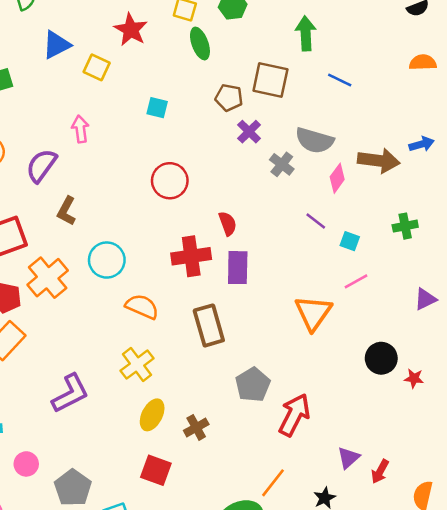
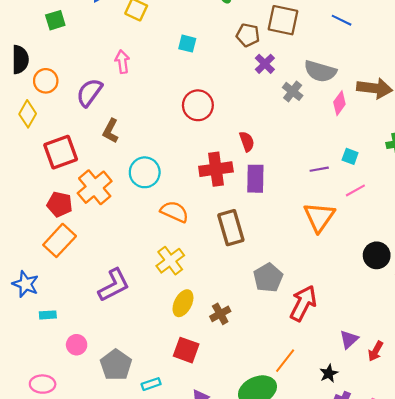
purple line: (316, 221) -> (319, 169), moved, turned -48

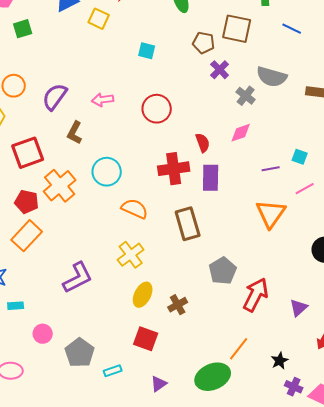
pink arrow: (122, 62) -> (103, 100), moved, turned -90
pink diamond: (339, 103) -> (241, 133), moved, turned 35
purple triangle: (349, 339) -> (299, 308), moved

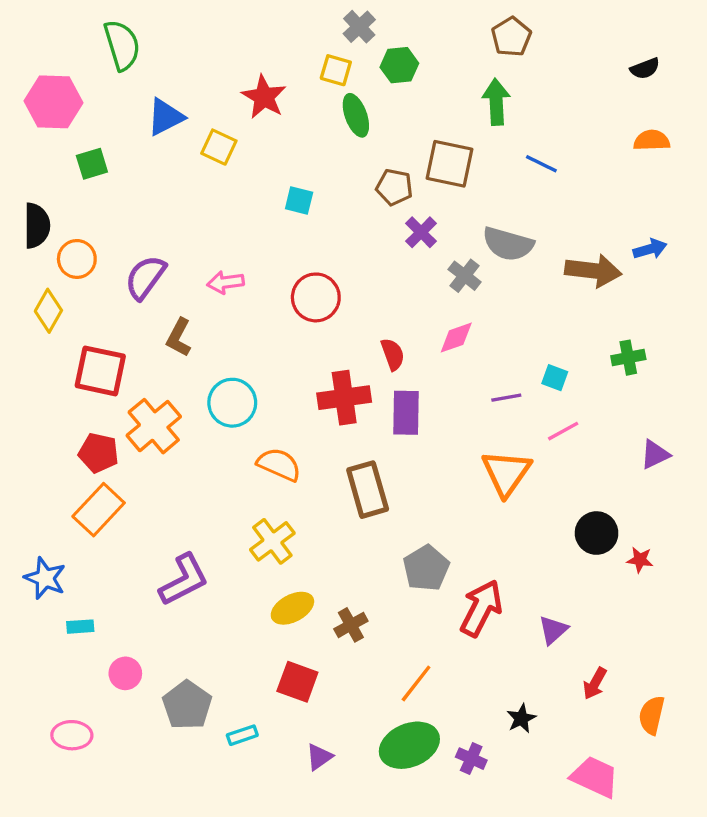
red square: (28, 153) -> (100, 371), turned 32
yellow ellipse: (143, 295) -> (292, 608), turned 35
orange line: (239, 349) -> (416, 683), moved
purple cross: (294, 387) -> (471, 759), moved

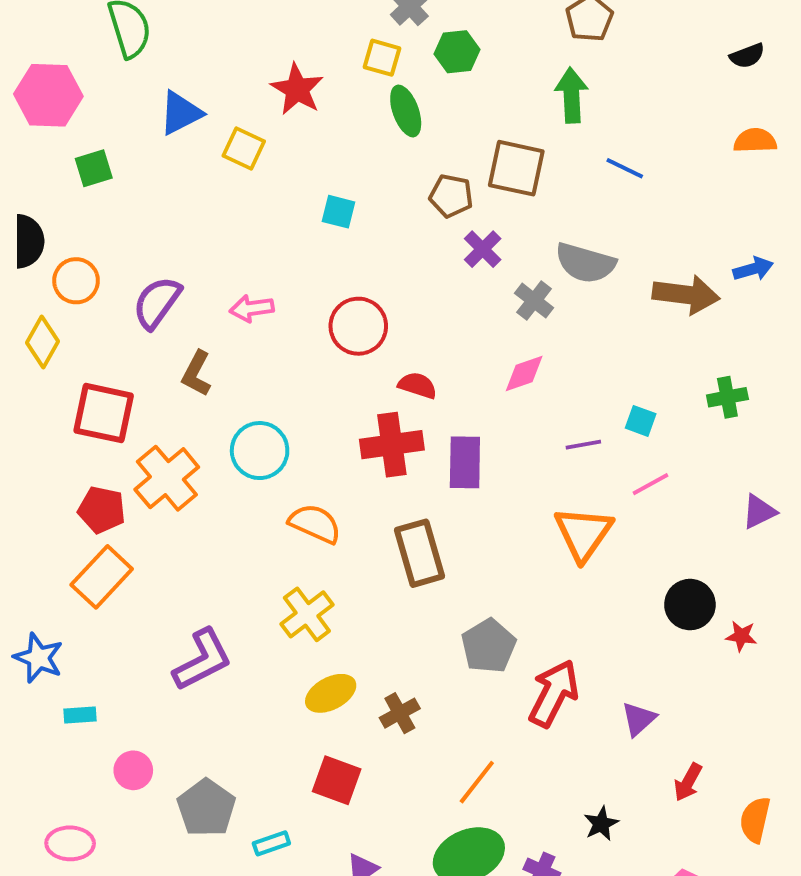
red semicircle: (393, 354) -> (418, 385), moved, turned -52

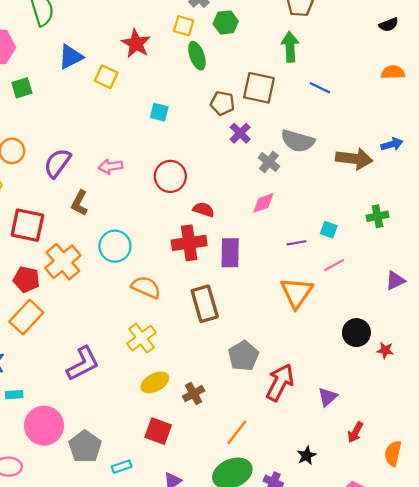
pink circle: (133, 770) -> (44, 426), size x1.8

